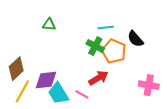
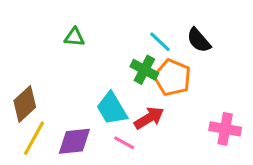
cyan line: (106, 28) -> (160, 42), turned 49
black semicircle: (135, 39) -> (199, 40), moved
purple diamond: (46, 80) -> (74, 141), moved
cyan trapezoid: (58, 93) -> (112, 109), moved

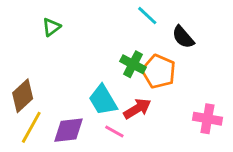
green triangle: (74, 37) -> (51, 27), moved, turned -42
cyan line: (160, 42) -> (147, 16), moved

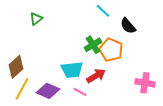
green cross: (133, 64) -> (93, 45), turned 30
cyan trapezoid: (103, 100) -> (72, 70), turned -65
purple diamond: (69, 130) -> (48, 91), turned 30

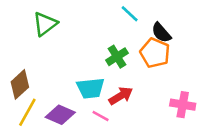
green triangle: (36, 19) -> (45, 24), size x1.5
orange pentagon: (111, 50) -> (155, 53), moved

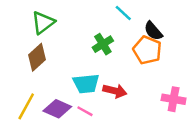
green cross: (117, 57) -> (103, 44), moved
brown diamond: (20, 84) -> (37, 57), moved
red arrow: (121, 96) -> (115, 91), turned 45
pink line: (101, 116) -> (85, 111), moved

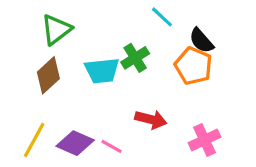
cyan trapezoid: (86, 84) -> (102, 71), moved
pink cross: (174, 99) -> (204, 140), moved, turned -35

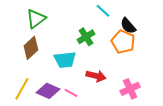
cyan trapezoid: (102, 71) -> (65, 60), moved

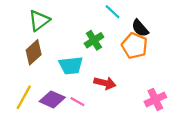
pink cross: (130, 89) -> (155, 99), moved

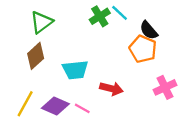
green cross: (94, 40) -> (100, 16), moved
pink cross: (155, 99) -> (165, 87), moved

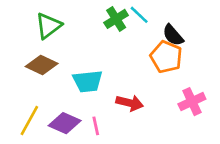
brown diamond: (36, 56) -> (42, 65), turned 68
pink line: (82, 108) -> (96, 126), turned 49

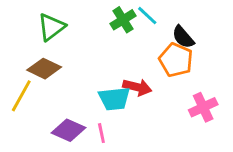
cyan trapezoid: (88, 81) -> (114, 99), moved
red arrow: (130, 103) -> (137, 87), moved
yellow line: (29, 120) -> (21, 96), moved

